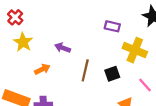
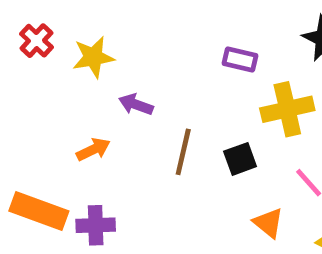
yellow star: (23, 42) -> (93, 57), moved, turned 30
yellow cross: (135, 50) -> (287, 109), turned -35

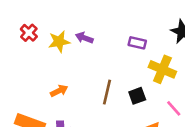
purple arrow: (136, 105) -> (84, 38), moved
yellow cross: (287, 109) -> (162, 69), turned 36

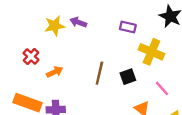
red cross: (29, 33) -> (31, 57), moved

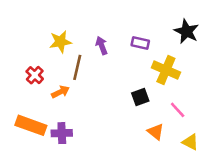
purple arrow: (78, 22) -> (102, 46), moved, turned 49
brown line: (99, 73) -> (77, 67), moved

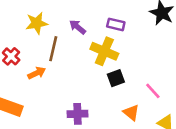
purple arrow: (102, 46) -> (78, 27), turned -30
yellow cross: (166, 70) -> (104, 51), moved
purple cross: (62, 133) -> (78, 114), moved

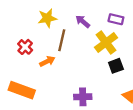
yellow cross: (104, 51) -> (106, 42), turned 30

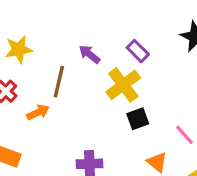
yellow star: (47, 18) -> (19, 49), moved
purple rectangle: (116, 19) -> (138, 51), turned 32

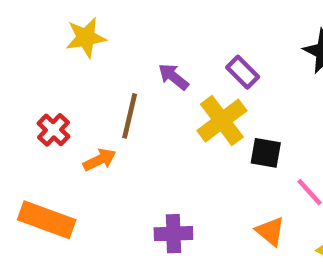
yellow star: (19, 49) -> (86, 38), moved
black square: (138, 119) -> (266, 153), moved, turned 30

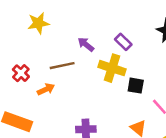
brown line: (130, 116) -> (62, 66), turned 65
yellow cross: (222, 121) -> (112, 68), turned -35

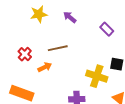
purple arrow: (86, 44) -> (70, 17), moved
yellow cross: (112, 68) -> (97, 76), moved

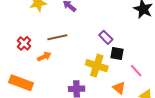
purple rectangle: (107, 29) -> (106, 37), moved

